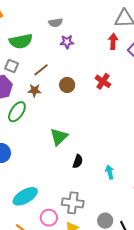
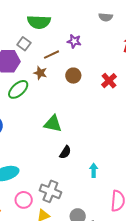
gray semicircle: (56, 23) -> (106, 17), moved
purple star: (67, 42) -> (74, 41), moved
green triangle: (59, 137) -> (53, 124), turned 42

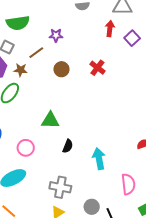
brown star: (40, 73) -> (20, 70), moved
cyan arrow: (94, 170) -> (99, 159), size x1.5
pink circle: (24, 200) -> (26, 148), moved

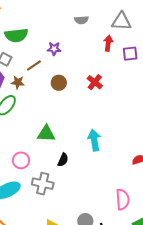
purple square: (132, 38) -> (130, 54), turned 35
cyan arrow: (99, 159) -> (94, 140), moved
gray cross: (60, 187) -> (43, 184), moved

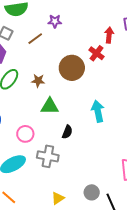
red arrow: (108, 43) -> (109, 35), moved
brown star: (18, 82) -> (38, 81), moved
brown circle: (59, 83) -> (72, 68), moved, size x1.6

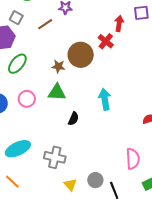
brown star: (38, 81) -> (58, 66), moved
pink circle: (25, 134) -> (27, 99), moved
gray cross: (48, 156) -> (55, 157), moved
yellow triangle: (58, 198) -> (70, 185), moved, turned -40

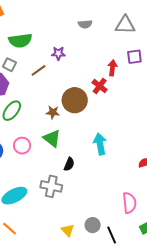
green triangle: (57, 92) -> (52, 138), turned 36
gray cross: (55, 157) -> (51, 186), moved

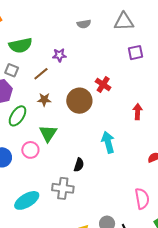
red arrow: (112, 68) -> (138, 112), moved
brown star: (53, 112) -> (44, 100), moved
green triangle: (52, 138) -> (48, 133), moved, turned 30

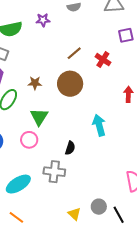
purple star: (59, 55) -> (43, 20), moved
brown line: (41, 74) -> (74, 53), moved
red cross: (103, 85) -> (103, 60), moved
pink circle: (30, 150) -> (29, 140), moved

